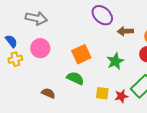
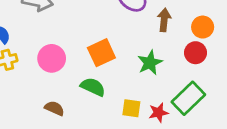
brown arrow: (125, 31) -> (164, 20), turned 98
pink circle: (40, 48) -> (52, 58), moved

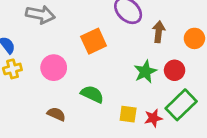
orange square: (101, 53) -> (94, 41), moved
red circle: (196, 53) -> (175, 70), moved

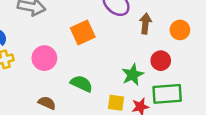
green star: (145, 72) -> (133, 75), moved
green rectangle: (181, 105) -> (167, 94), turned 40

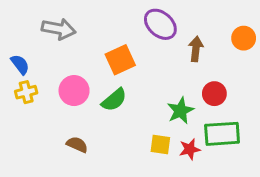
orange circle: (180, 30) -> (244, 38), moved
green semicircle: (81, 84) -> (114, 100), moved, turned 115

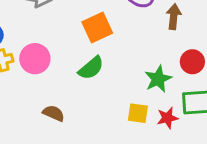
pink circle: (74, 91) -> (35, 59), moved

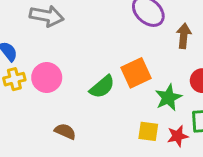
orange square: (97, 27) -> (136, 73), moved

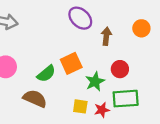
brown semicircle: (65, 131) -> (35, 99), moved, size x1.5

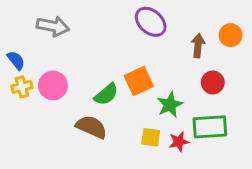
brown arrow: (106, 36) -> (198, 46), moved
red circle: (120, 69) -> (213, 83), moved

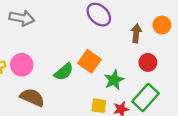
orange square: (139, 81) -> (89, 61), turned -30
brown semicircle: (91, 127) -> (32, 97), moved
green rectangle: (210, 127) -> (146, 97), turned -44

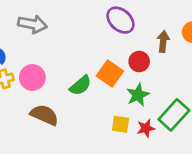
red circle: (148, 62) -> (139, 62), moved

